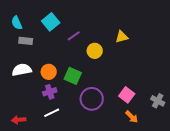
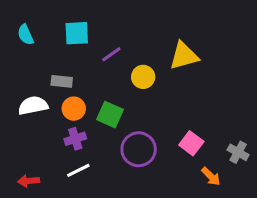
cyan square: (51, 22) -> (77, 33), turned 36
yellow triangle: (122, 37) -> (184, 56), size x1.5
gray rectangle: (26, 41) -> (62, 81), moved
orange arrow: (132, 117) -> (211, 176), moved

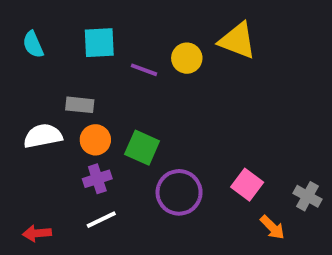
purple line: (111, 54) -> (144, 70), turned 55
yellow triangle: (184, 56) -> (237, 41), moved, turned 36
yellow circle: (143, 77) -> (187, 58), moved

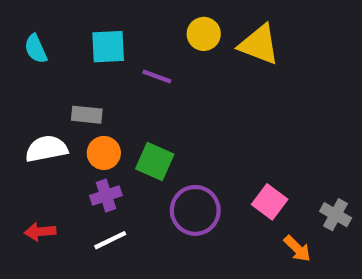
yellow circle: (187, 58) -> (204, 34), moved
red arrow: (37, 233) -> (40, 232), moved

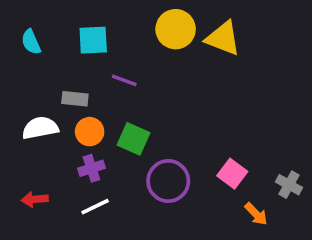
yellow circle: (204, 34) -> (176, 29), size x1.4
purple line: (157, 76) -> (124, 80), moved

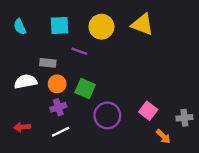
yellow circle: (176, 29) -> (101, 27), moved
gray cross: (289, 185) -> (184, 118), turned -35

